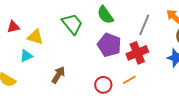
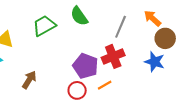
green trapezoid: (72, 24) -> (44, 26), turned -80
purple pentagon: (109, 45) -> (86, 66), moved

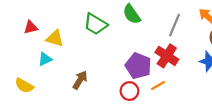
green trapezoid: (44, 26) -> (95, 24), turned -120
red cross: (113, 56) -> (167, 56), turned -35

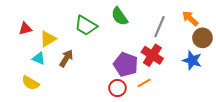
yellow triangle: (55, 38) -> (48, 39), turned -48
cyan triangle: (45, 59) -> (39, 58), turned 48
brown arrow: (80, 80) -> (66, 58), moved
yellow semicircle: (24, 86) -> (30, 83), moved

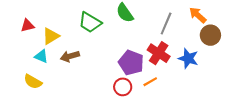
brown arrow: (66, 58) -> (70, 56), turned -138
blue star: (192, 60) -> (188, 58), moved

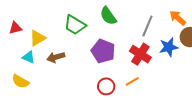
blue star: (188, 58) -> (169, 47), moved, turned -30
purple pentagon: (131, 63) -> (103, 51), moved

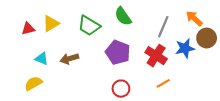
yellow triangle: (38, 38) -> (51, 24), moved
yellow semicircle: (20, 81) -> (33, 83), turned 120
orange line: (132, 81) -> (163, 83), moved

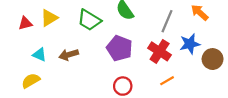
brown circle: (207, 38) -> (213, 59), moved

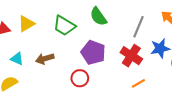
red circle: (123, 86) -> (80, 78), moved

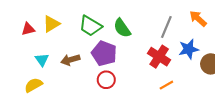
green semicircle: (98, 16) -> (122, 28), moved
purple pentagon: (93, 53) -> (104, 53), moved
cyan triangle: (17, 59) -> (42, 60), turned 32

